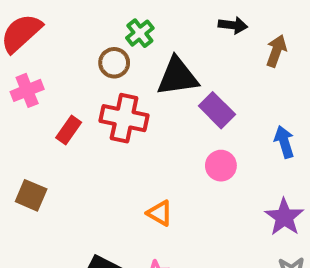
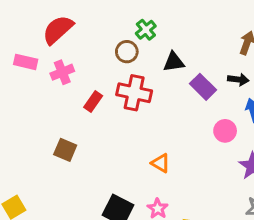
black arrow: (233, 25) -> (238, 80), moved
black triangle: (177, 77) -> (174, 62), size x0.7
pink circle: (221, 166) -> (225, 131), moved

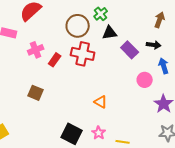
green cross: (146, 30) -> (101, 14), moved
brown circle: (127, 52) -> (78, 26), size x1.5
pink cross: (62, 72) -> (36, 50), moved

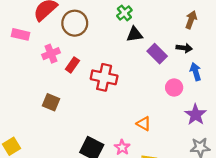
brown circle: (78, 26) -> (75, 23), moved
red cross: (83, 54) -> (104, 77), moved
orange triangle: (101, 102) -> (144, 124), moved

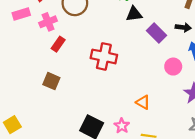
pink rectangle: (21, 34) -> (21, 14), turned -30
pink cross: (51, 54) -> (48, 22), moved
red rectangle: (72, 65) -> (58, 44), moved

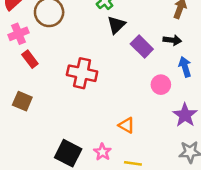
black triangle: (134, 14) -> (116, 25), turned -36
red rectangle: (58, 44) -> (30, 59), turned -72

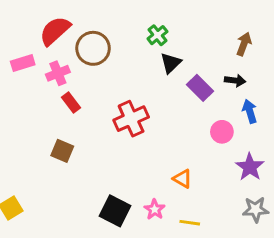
red cross: (82, 73) -> (131, 119), turned -36

